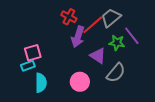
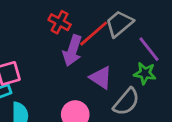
green star: (117, 43) -> (145, 73), moved

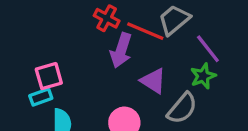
red line: (94, 34) -> (145, 31), turned 64
green star: (145, 73) -> (203, 76), turned -30

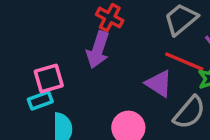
red line: (145, 31) -> (184, 62), moved
purple arrow: (121, 50) -> (98, 50), moved

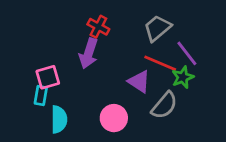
cyan rectangle: (40, 101) -> (41, 96), turned -60

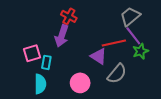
gray trapezoid: (157, 28) -> (130, 16), moved
red line: (160, 63) -> (114, 43), turned -35
green star: (183, 77) -> (140, 51), moved
cyan rectangle: (41, 96) -> (46, 62), moved

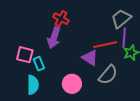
purple line: (133, 36) -> (124, 38), turned 42
pink square: (32, 53) -> (25, 55), turned 30
cyan rectangle: (46, 62) -> (39, 64), turned -32

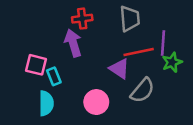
red cross: (61, 19) -> (82, 19), turned -35
gray trapezoid: (121, 19) -> (130, 19), moved, turned 125
purple arrow: (54, 38) -> (73, 43), turned 145

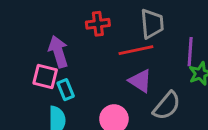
purple arrow: (73, 43) -> (58, 52), moved
red line: (139, 52) -> (136, 50), moved

